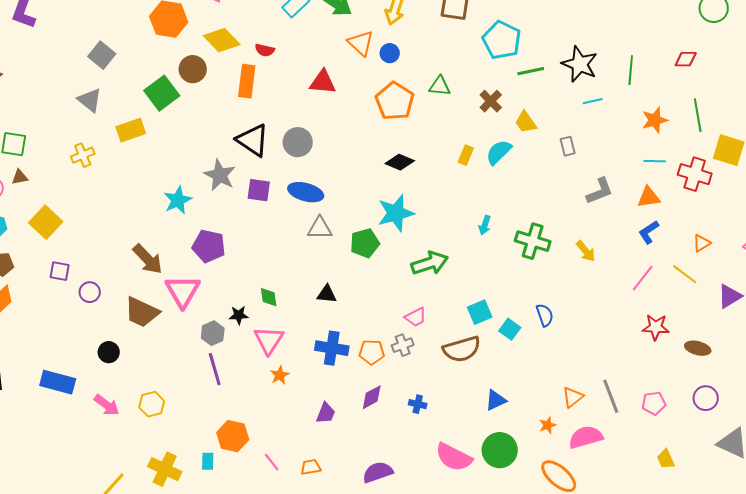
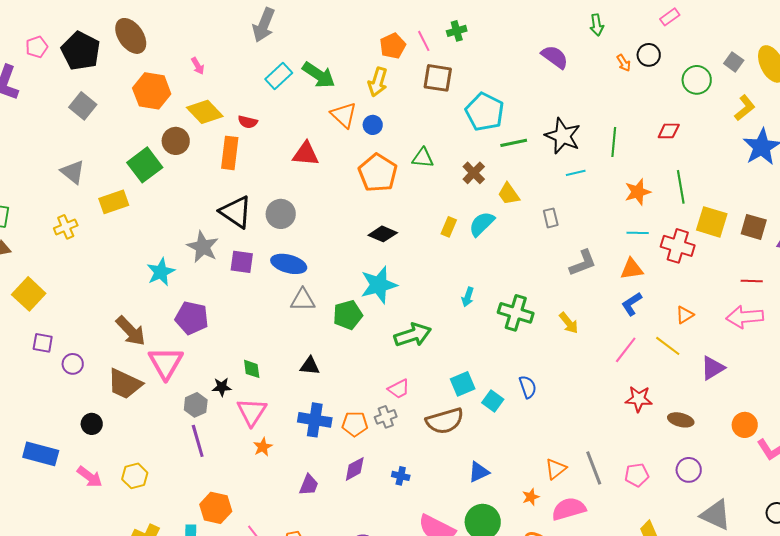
gray square: (102, 55) -> (83, 106), moved

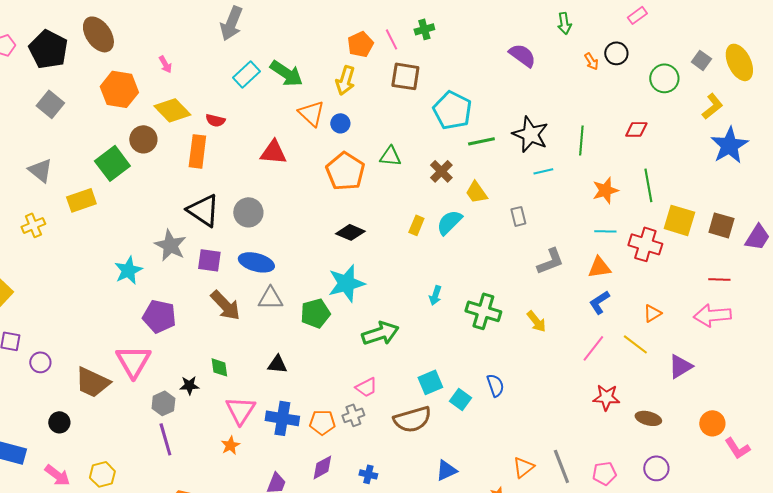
brown arrow: (131, 331) -> (225, 305), moved
pink triangle: (252, 412) -> (240, 410), moved

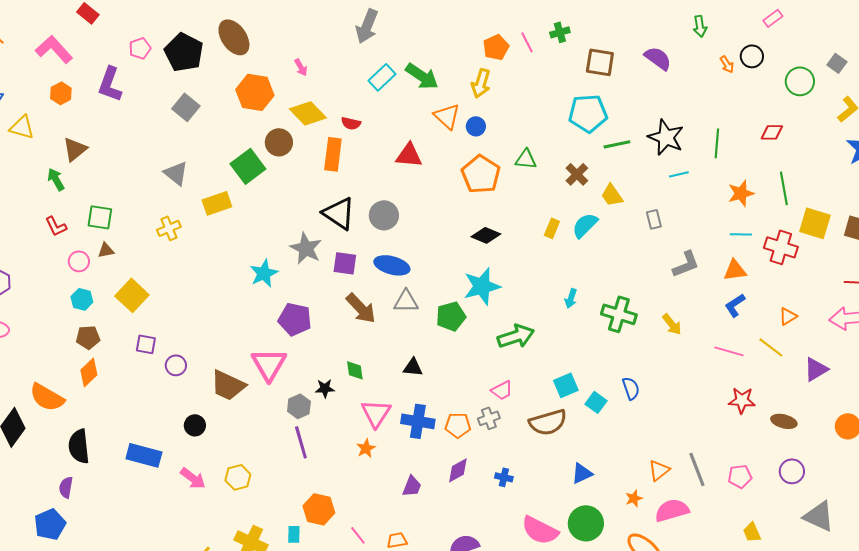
brown square: (405, 76) -> (600, 62), moved
cyan pentagon: (452, 110) -> (588, 113), turned -30
pink line: (593, 348) -> (729, 351), turned 68

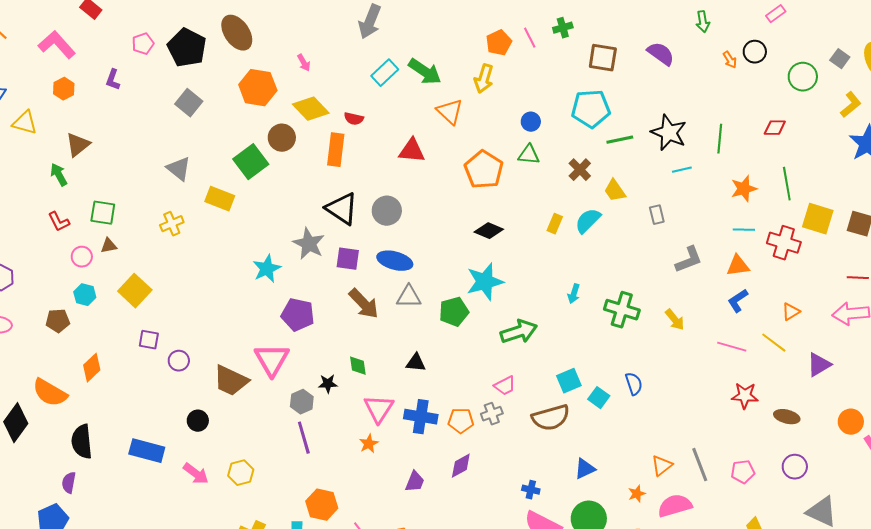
purple L-shape: (110, 84) -> (113, 80), size x0.6
blue circle: (476, 126) -> (531, 122), moved
yellow rectangle: (217, 203) -> (220, 199), turned 40
brown pentagon: (88, 337) -> (58, 321), moved
blue cross: (504, 477) -> (531, 490), moved

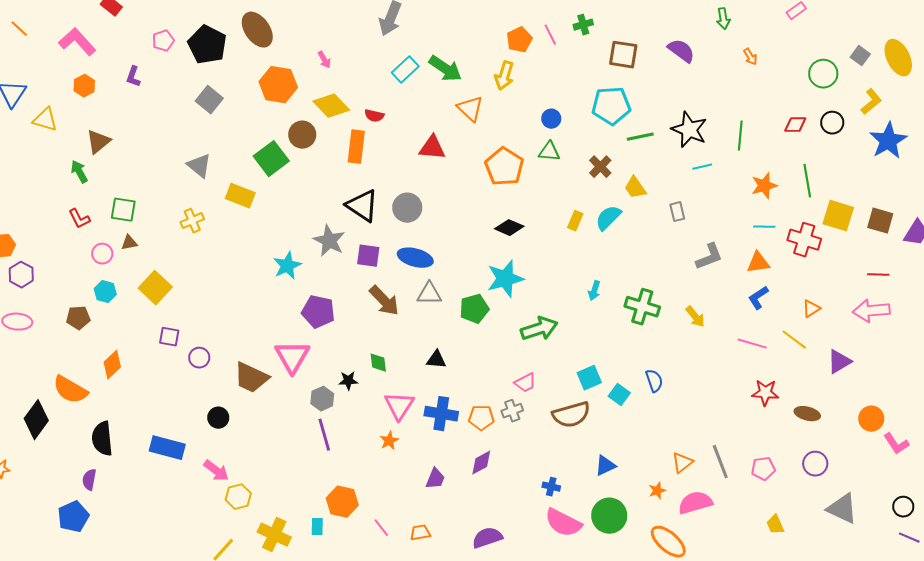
black circle: (755, 52) -> (832, 123), moved
yellow hexagon: (241, 473) -> (238, 497), moved

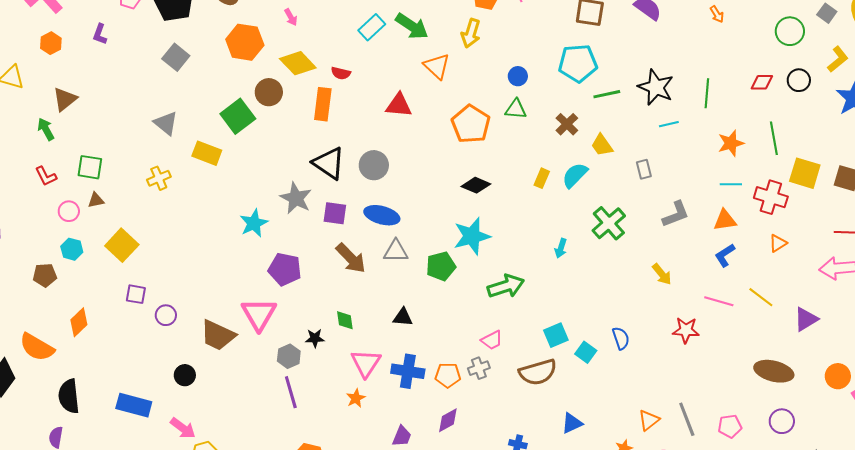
green cross: (642, 307) -> (609, 223), moved, turned 32
orange triangle: (811, 309) -> (778, 243), moved
red star: (765, 393) -> (686, 330), moved
brown ellipse: (807, 414) -> (774, 371), size x1.5

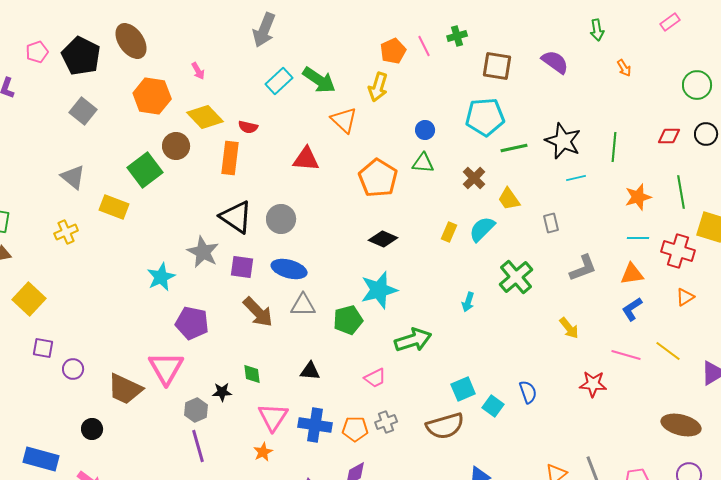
pink trapezoid: (492, 340) -> (375, 378), moved

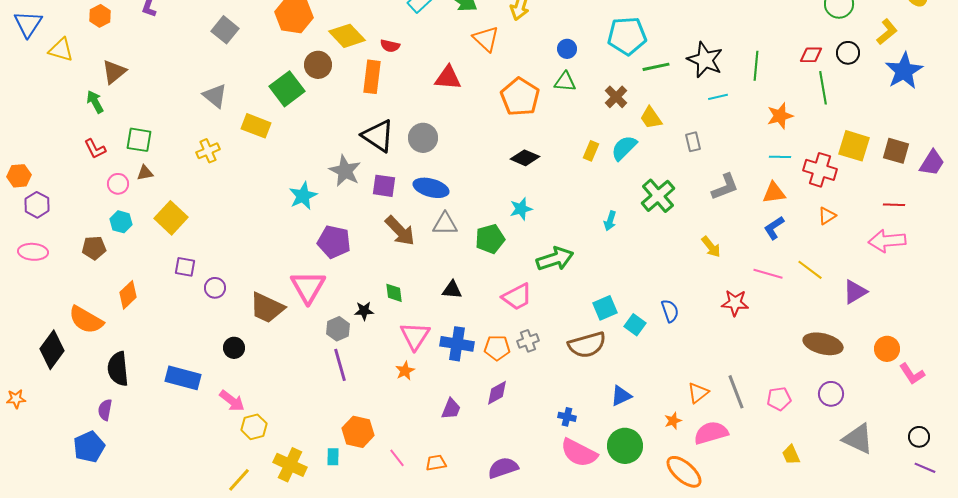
green line: (681, 192) -> (823, 88), moved
cyan star: (379, 290) -> (521, 209), size x0.6
pink trapezoid: (375, 378) -> (517, 297), size x1.4

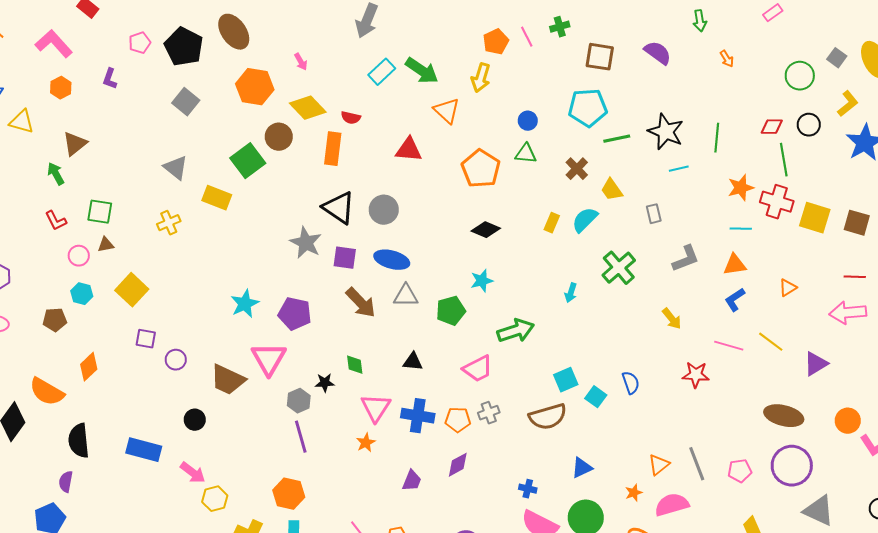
red cross: (820, 170) -> (777, 202), moved
cyan star: (303, 196) -> (245, 304), moved
purple circle: (831, 394) -> (792, 466), size x1.6
orange hexagon: (358, 432) -> (289, 494), moved

